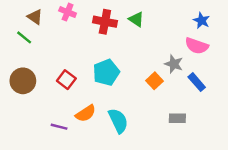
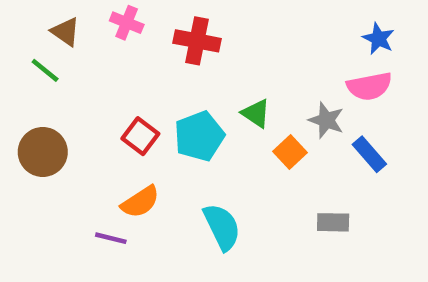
green triangle: (136, 19) -> (256, 113), moved
pink semicircle: (197, 46) -> (369, 86), turned -30
red square: (66, 80) -> (140, 136), moved
orange semicircle: (86, 113) -> (140, 202), moved

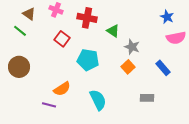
pink semicircle: (369, 86) -> (176, 38), moved
green triangle: (256, 113) -> (113, 31), moved
gray star: (326, 120) -> (132, 47), moved
red square: (140, 136) -> (62, 39), moved
cyan pentagon: (199, 136) -> (88, 60), turned 30

